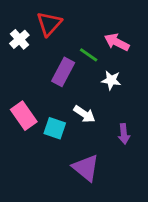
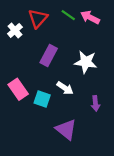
pink arrow: (117, 42) -> (90, 17), moved
green line: (89, 55) -> (68, 15), moved
white star: (111, 80) -> (86, 62), size x1.5

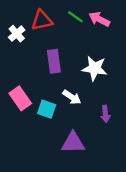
red triangle: (38, 18) -> (42, 20), turned 36
purple rectangle: (49, 55) -> (54, 61), turned -36
purple triangle: (66, 130) -> (73, 143), turned -40

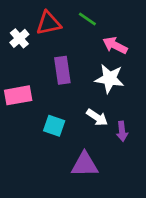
pink arrow: (99, 19) -> (115, 45), moved
white arrow: (72, 97) -> (97, 117), moved
pink rectangle: (20, 98) -> (18, 95), moved, turned -65

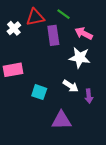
purple rectangle: (62, 70) -> (53, 35), moved

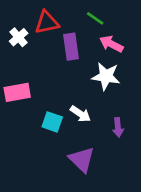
green line: (63, 14) -> (95, 18), moved
white arrow: (71, 86) -> (80, 114), moved
purple triangle: (61, 120) -> (82, 160), turned 45

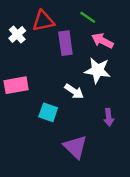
white arrow: (80, 114) -> (74, 91), moved

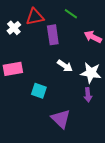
pink arrow: (102, 41) -> (93, 37), moved
white star: (98, 70) -> (91, 73), moved
white arrow: (74, 91) -> (65, 66), moved

